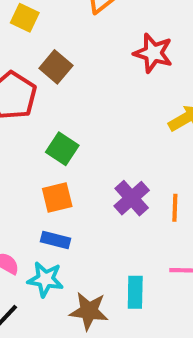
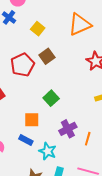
green square: (62, 149) -> (51, 98), moved
cyan star: (45, 279) -> (48, 151), moved

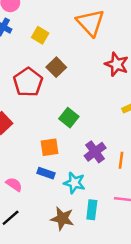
orange triangle: (80, 24) -> (90, 23), turned -40

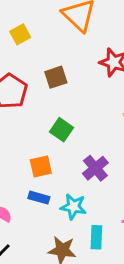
yellow square: (40, 35) -> (20, 34), turned 35
brown square: (56, 67) -> (56, 77), moved, turned 30

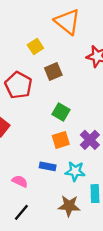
yellow square: (20, 34) -> (35, 47), moved
orange square: (41, 167) -> (61, 140), moved

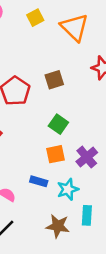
yellow square: (35, 47) -> (35, 18), moved
cyan star: (75, 171) -> (68, 189), turned -30

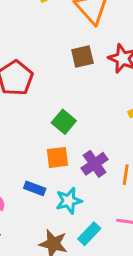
brown square: (54, 80) -> (82, 56), moved
cyan rectangle: (87, 215) -> (89, 234), turned 36

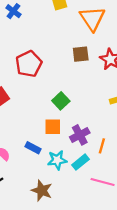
cyan rectangle: (89, 234) -> (81, 162), moved

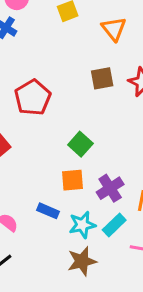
orange triangle: (92, 19) -> (114, 29), size x0.7
brown star: (42, 191) -> (82, 261), moved, turned -30

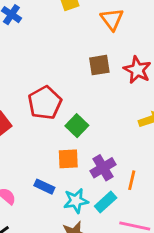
red pentagon: (33, 98) -> (45, 103), moved

